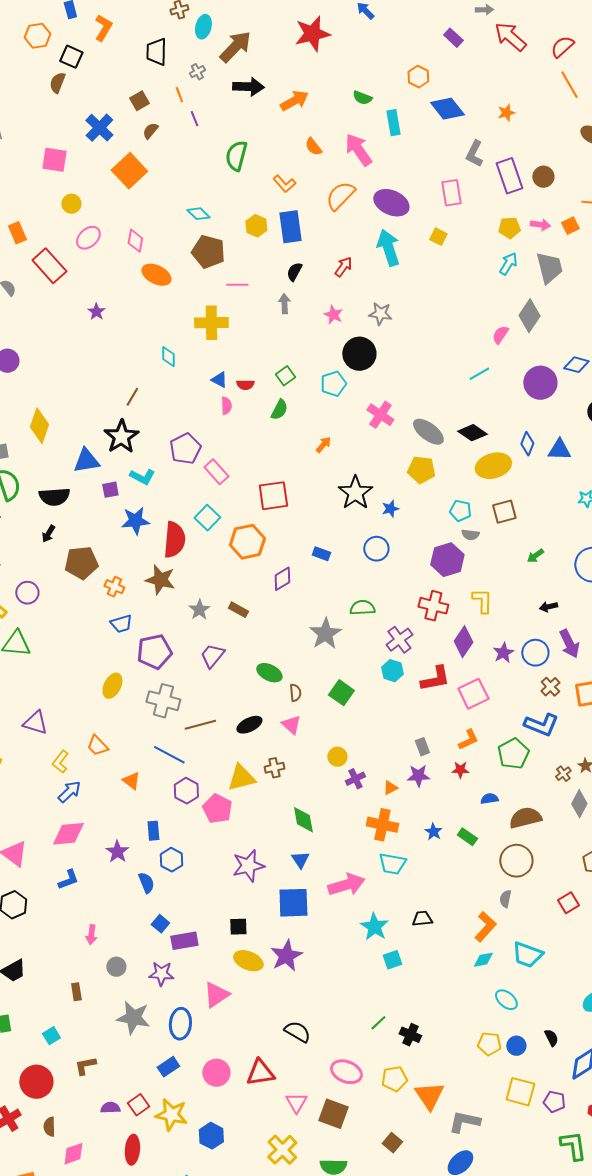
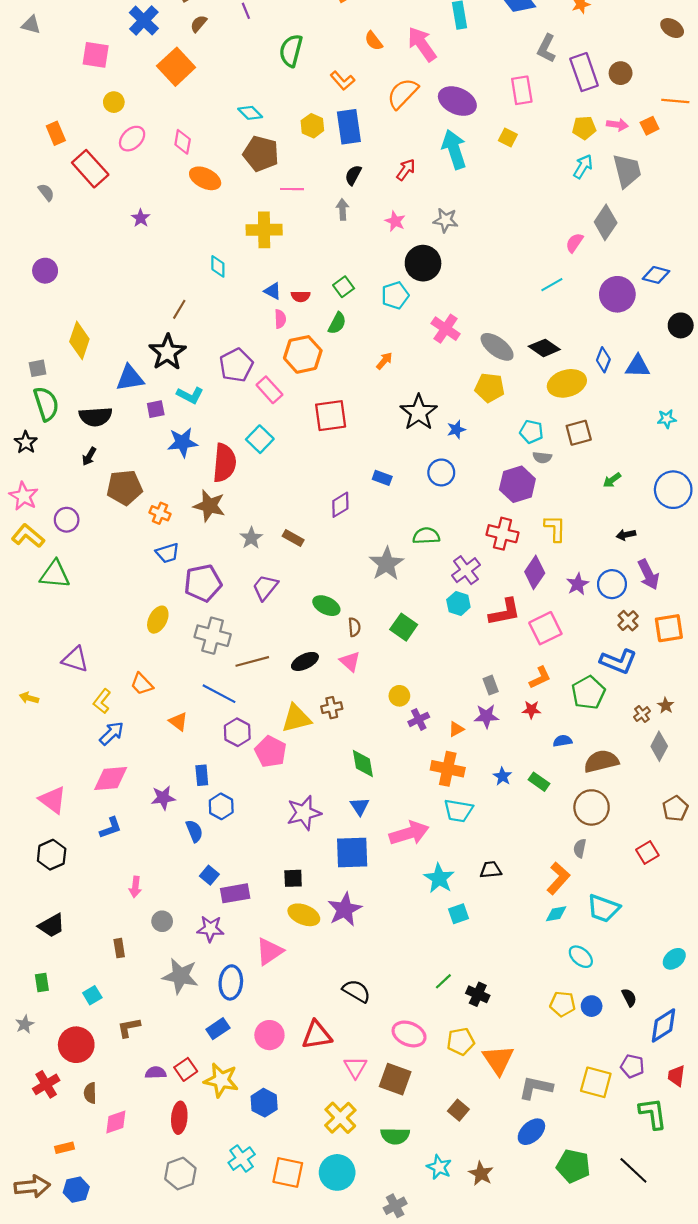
orange hexagon: (247, 542) -> (303, 354), moved
purple star: (117, 852) -> (163, 798), turned 30
yellow square: (520, 1092) -> (596, 1082), moved

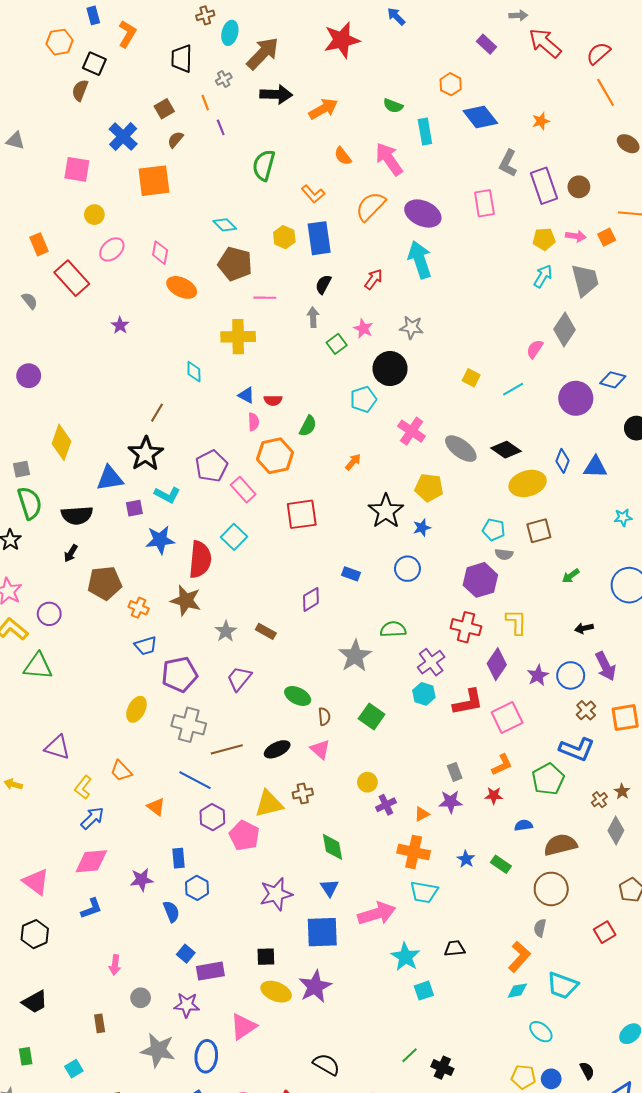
orange square: (176, 67) -> (154, 181), turned 36
yellow square: (508, 138) -> (471, 378), moved
green square: (344, 287) -> (337, 344), moved
yellow pentagon: (490, 388) -> (429, 488), moved

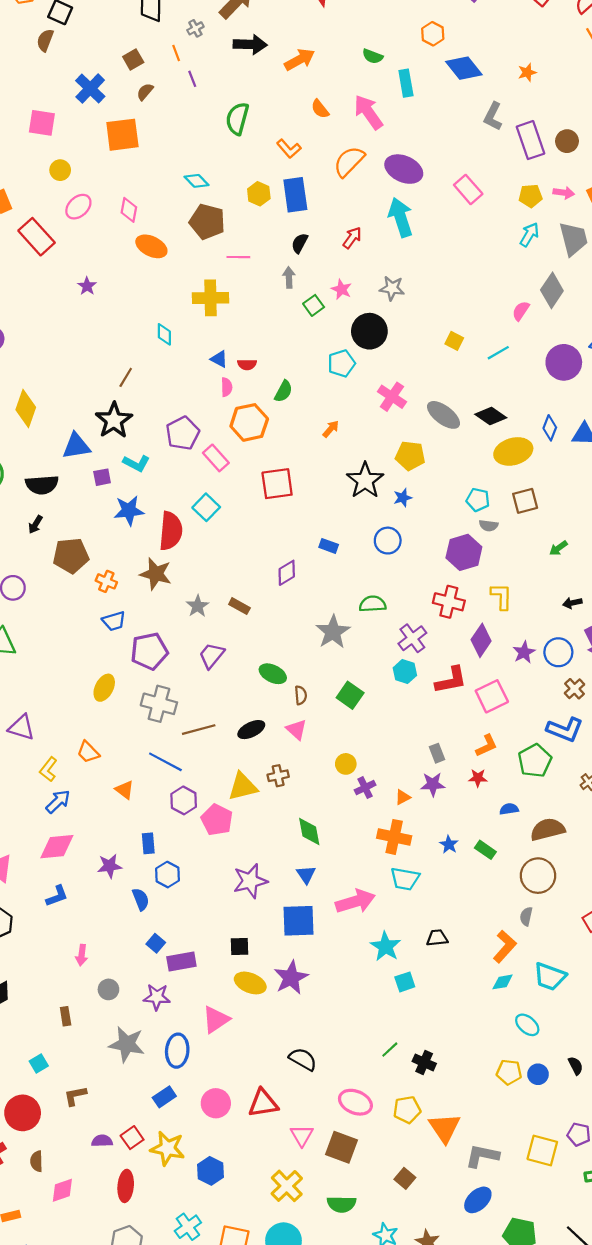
pink rectangle: (484, 203) -> (468, 189), moved, turned -32

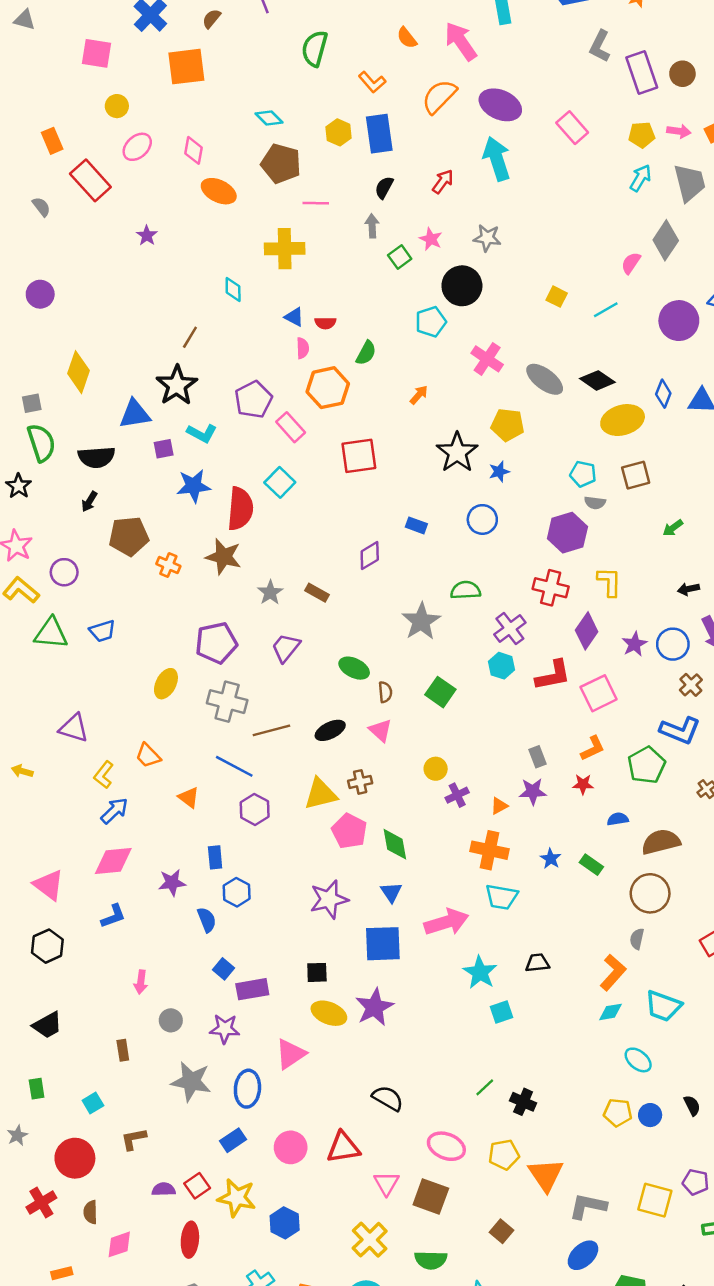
blue trapezoid: (114, 621) -> (102, 631), moved
pink pentagon: (217, 820) -> (349, 831), moved

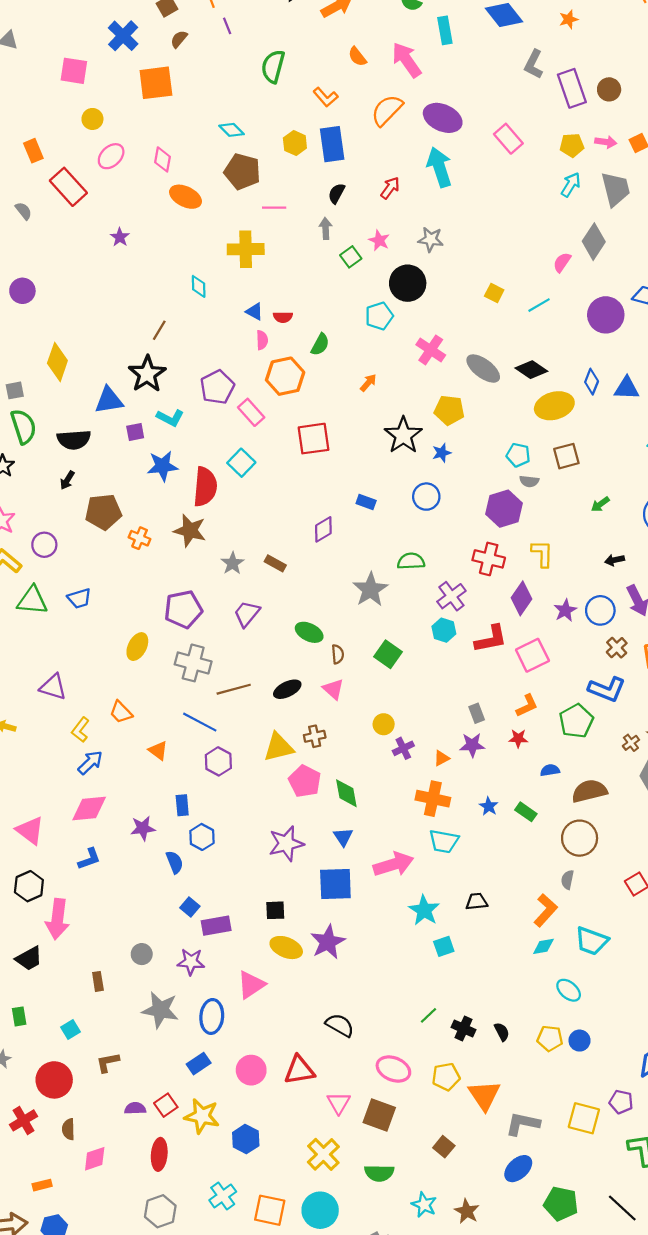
pink arrow: (141, 982) -> (57, 919), moved, size x1.8
black semicircle: (692, 1105) -> (502, 1032), moved

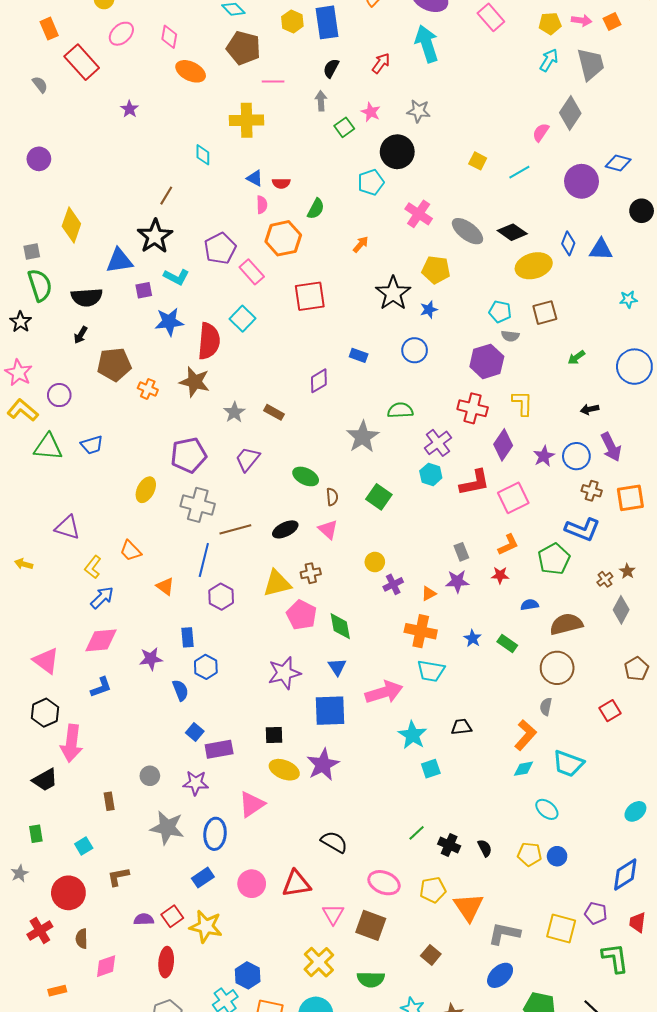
brown cross: (617, 648) -> (592, 491), turned -30
blue line: (200, 722) -> (204, 560), turned 76
blue hexagon: (246, 1139) -> (248, 975), moved

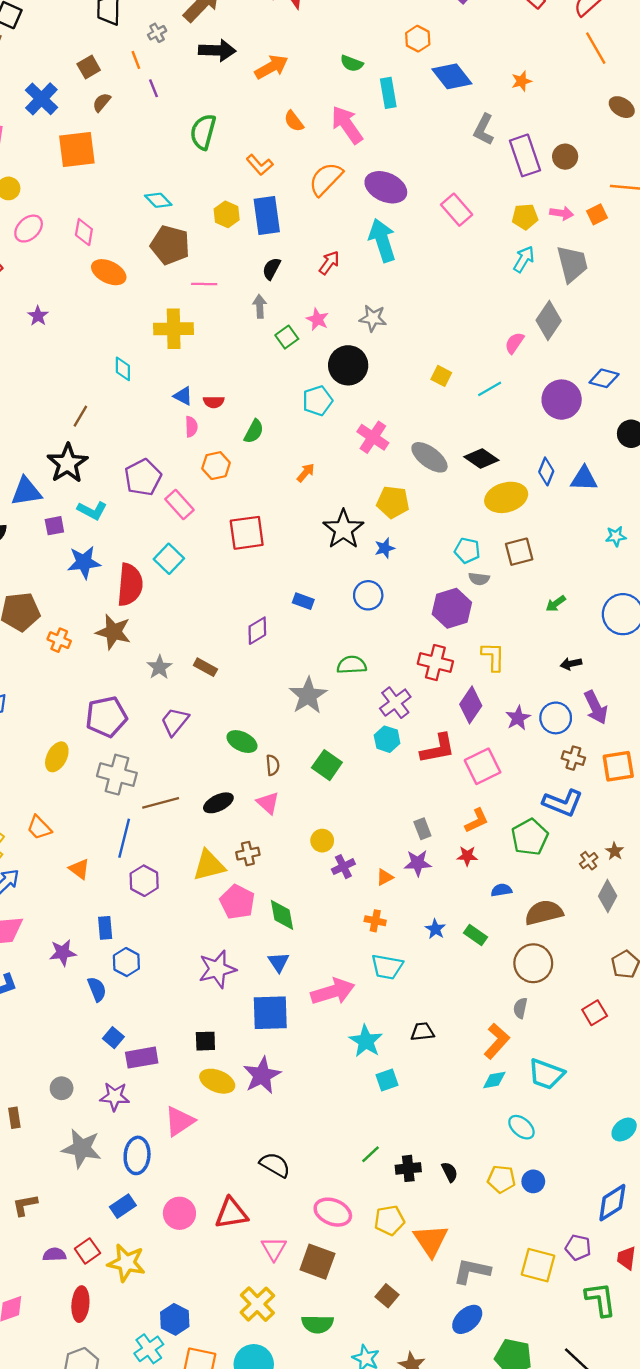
orange hexagon: (283, 238) -> (216, 466), size x0.7
orange cross: (421, 631) -> (375, 921), size x0.6
black cross: (449, 845) -> (408, 1168), turned -30

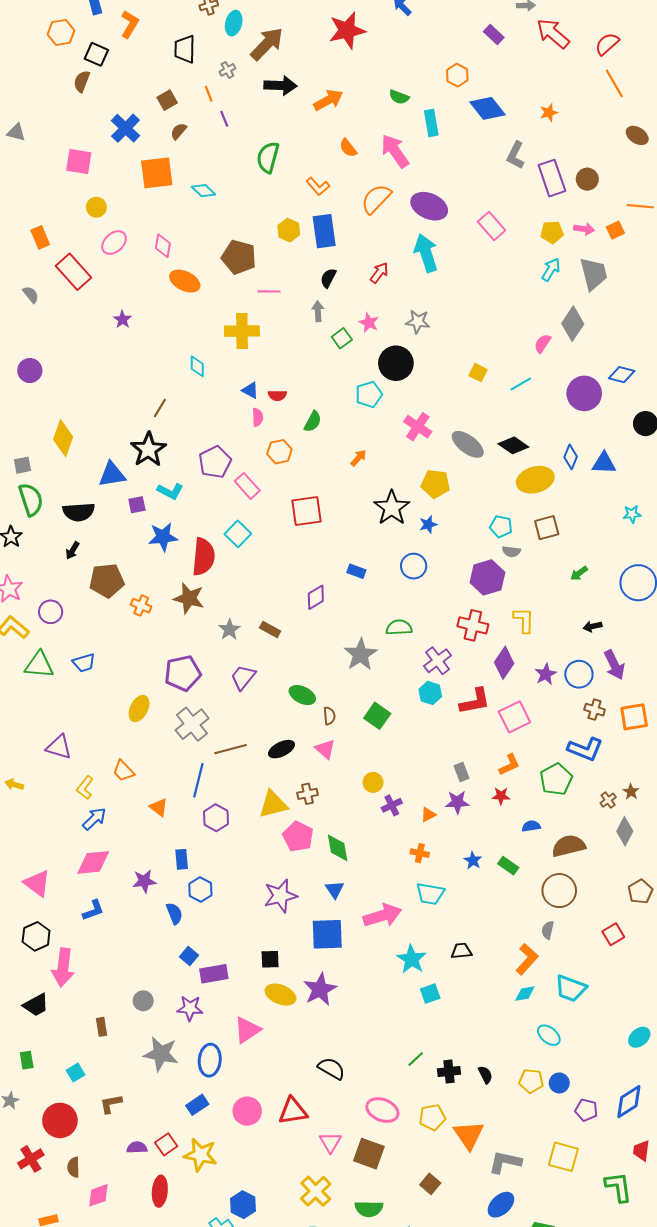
cyan diamond: (158, 200) -> (203, 191), moved
gray cross: (117, 775) -> (192, 724), turned 36
purple pentagon: (578, 1247) -> (586, 1110), moved

